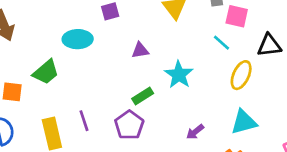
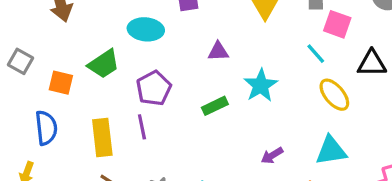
yellow ellipse: (241, 75) -> (334, 95), turned -72
purple pentagon: (129, 125) -> (154, 88), moved

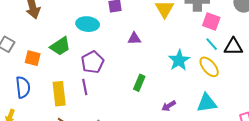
cyan line: (316, 54) -> (212, 44), moved
cyan star: (261, 85) -> (179, 60), moved
green rectangle: (215, 106) -> (139, 83), moved, turned -42

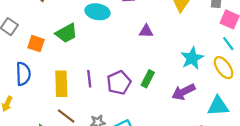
purple pentagon: (92, 62) -> (119, 83), moved
purple arrow: (169, 106) -> (183, 92), moved, size x1.5

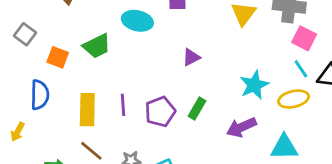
purple triangle: (146, 31) -> (191, 57), moved, turned -32
yellow ellipse: (224, 68) -> (294, 99), turned -70

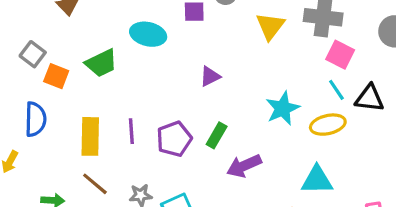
gray square: (25, 34) -> (33, 54), moved
purple arrow: (241, 127) -> (244, 166), moved

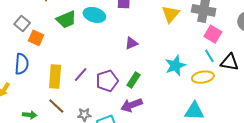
green trapezoid: (101, 63) -> (66, 20), moved
purple line: (131, 131) -> (81, 75), turned 42
purple arrow: (244, 166) -> (131, 105), moved

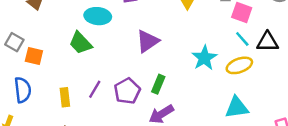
green trapezoid: (66, 20) -> (80, 43), moved, turned 80
purple triangle: (131, 43) -> (148, 41), size x1.5
yellow rectangle: (55, 76) -> (65, 97), size x0.7

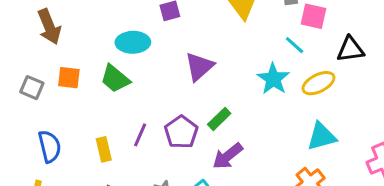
cyan line: (242, 39) -> (295, 45), moved
orange square: (34, 56) -> (69, 78), moved
green rectangle: (158, 84) -> (219, 119), turned 30

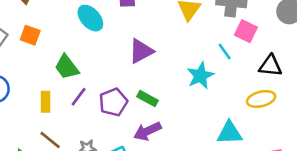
cyan ellipse: (133, 42) -> (90, 18), turned 36
green trapezoid: (115, 79) -> (67, 67), moved
yellow ellipse: (318, 83) -> (261, 99), moved
green rectangle: (219, 119) -> (148, 99), turned 60

